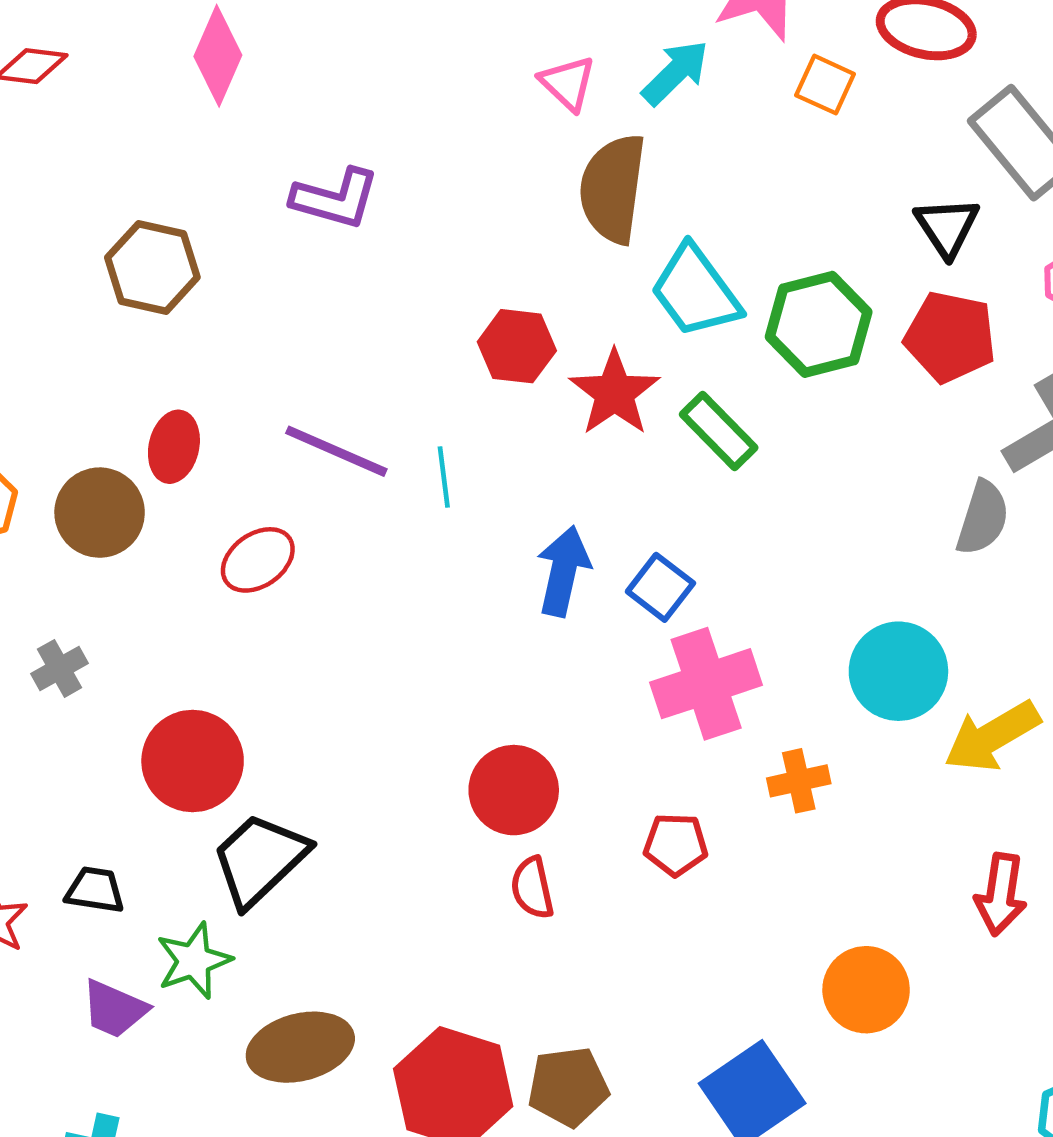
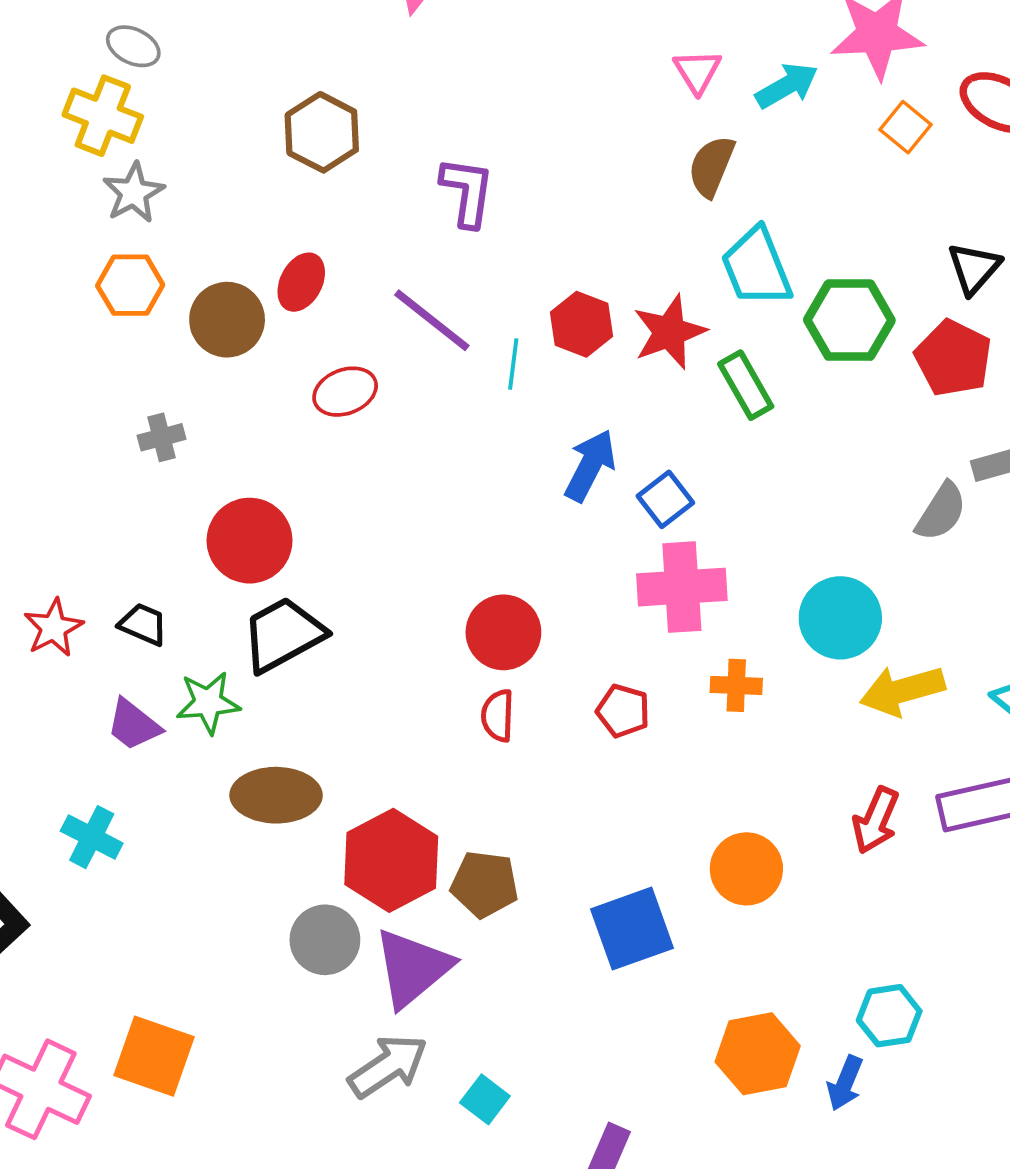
brown semicircle: (613, 189) -> (711, 166), size x0.7
purple L-shape: (335, 199) -> (467, 192), moved, turned -112
red hexagon: (517, 346) -> (581, 324), moved

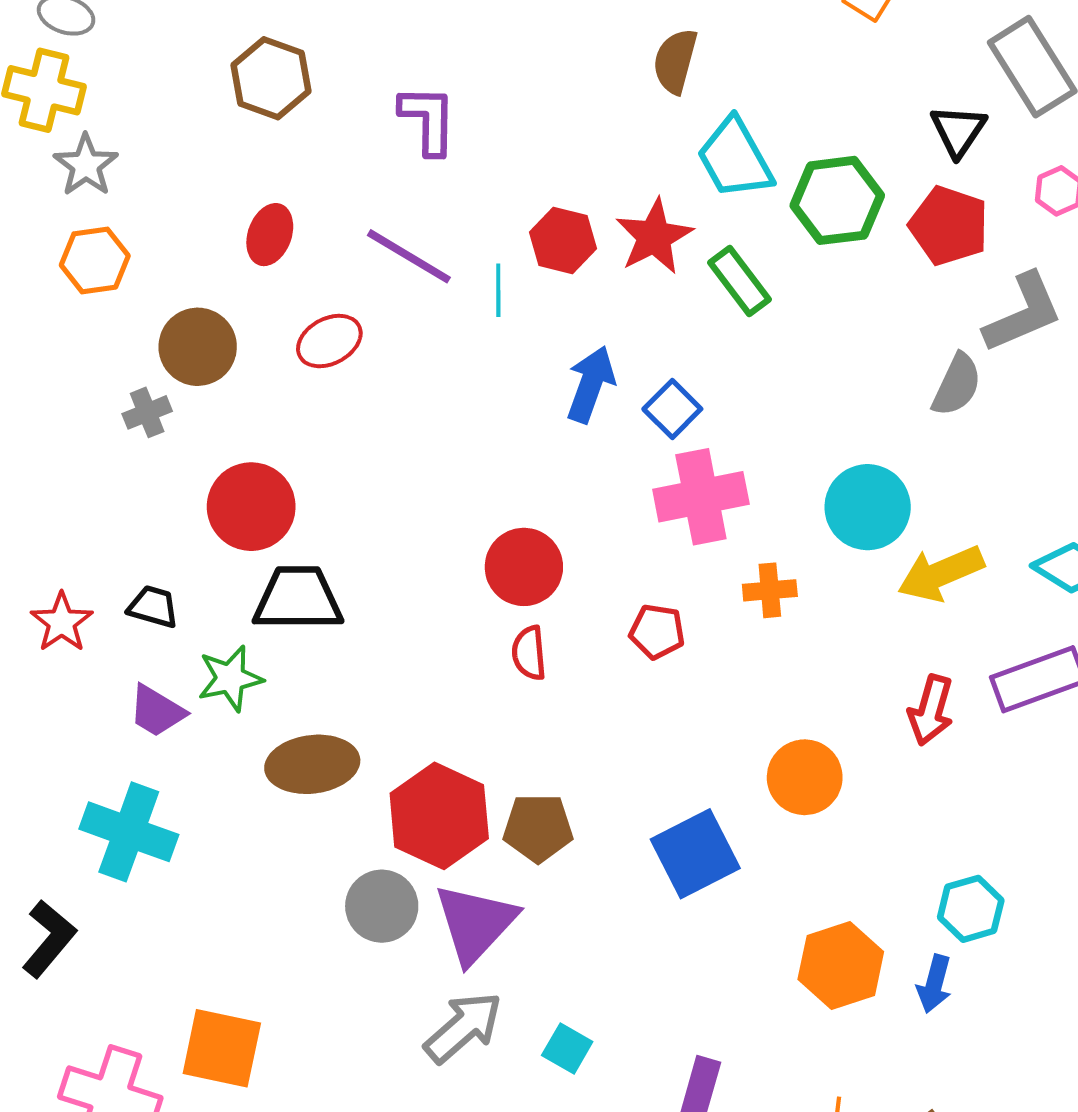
brown circle: (227, 320) -> (198, 347), moved
black trapezoid: (283, 635) -> (298, 599), turned 36
cyan cross: (92, 837) -> (129, 832), size x1.5

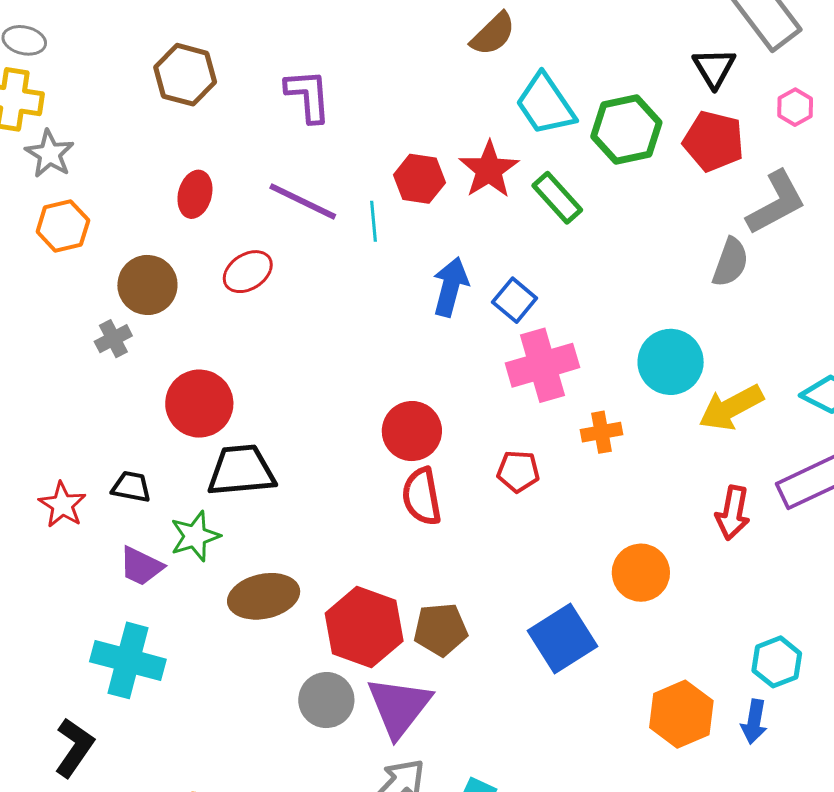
brown semicircle: (675, 61) -> (493, 34), turned -144
red semicircle: (529, 653) -> (422, 496), size x1.4

